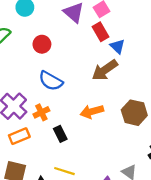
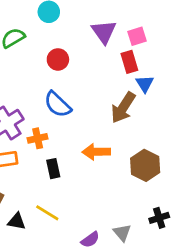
brown arrow: (105, 70) -> (123, 108), turned -36

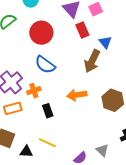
red circle: (58, 59) -> (41, 33), size x1.5
red rectangle: (129, 62) -> (82, 30), moved

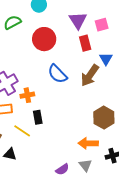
blue semicircle: (45, 65) -> (57, 74), moved
orange arrow: (77, 95) -> (88, 143), moved
yellow line: (47, 143) -> (22, 131), moved

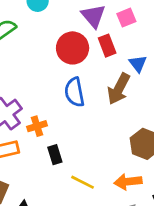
red circle: (44, 39) -> (73, 48), moved
blue semicircle: (57, 74) -> (74, 92), turned 40
yellow line: (22, 131) -> (82, 182), moved

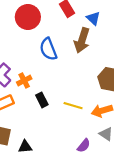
red circle: (73, 48) -> (28, 17), moved
yellow line: (82, 182) -> (73, 106), moved

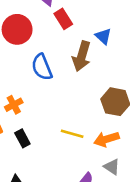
blue triangle: (93, 18) -> (103, 36), moved
black rectangle: (42, 100) -> (22, 138), moved

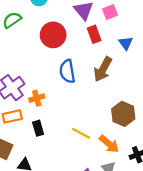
blue triangle: (103, 36) -> (126, 43), moved
orange arrow: (106, 139) -> (109, 144), turned -135

